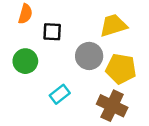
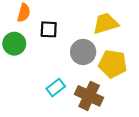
green circle: (25, 61) -> (14, 44), moved
brown cross: (112, 106) -> (89, 96), moved

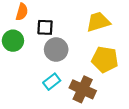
gray circle: (83, 52) -> (56, 50), moved

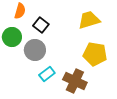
black square: (45, 27) -> (41, 25), turned 35
gray circle: (56, 50) -> (35, 50), moved

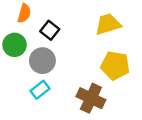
cyan rectangle: (47, 74) -> (40, 90), moved

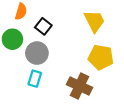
yellow trapezoid: (108, 24) -> (94, 21), turned 80
cyan rectangle: (40, 90) -> (35, 79), turned -35

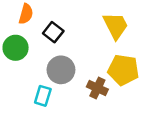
gray circle: (37, 53) -> (61, 70), moved
brown cross: (80, 86) -> (97, 88), moved, size x0.7

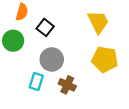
brown cross: (97, 88) -> (67, 85), moved

